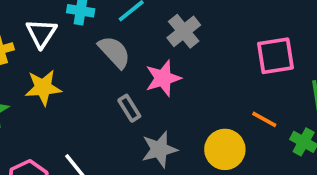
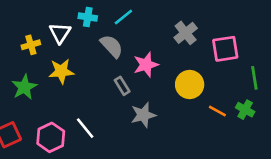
gray cross: (184, 31) -> (186, 33), moved
orange line: (264, 119) -> (217, 111), moved
yellow circle: (225, 149) -> (190, 84), moved

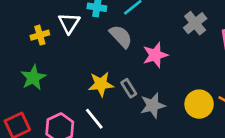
yellow star: (61, 71) -> (101, 84), moved
yellow circle: (190, 84) -> (199, 104), moved
gray rectangle: (122, 86) -> (129, 88), moved

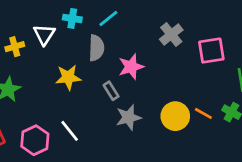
gray semicircle: (121, 36) -> (96, 48), turned 45
yellow star: (101, 84) -> (68, 77), moved
gray rectangle: (129, 88) -> (111, 91), moved

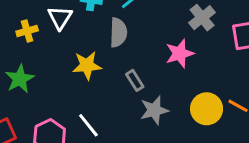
pink star: (131, 67) -> (180, 53), moved

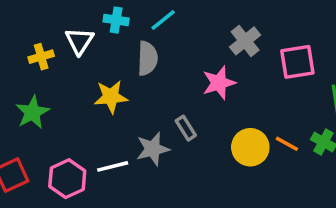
gray rectangle: (135, 80) -> (186, 128), moved
gray star: (154, 110) -> (153, 149), moved
white line: (88, 125) -> (113, 166), turned -65

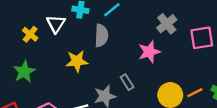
yellow cross: (41, 57) -> (30, 34), turned -35
orange line: (287, 144) -> (195, 93), turned -56

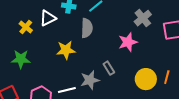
white triangle: (56, 24) -> (48, 18), turned 30
green star: (24, 72) -> (21, 59), turned 30
orange line: (195, 93) -> (167, 77), turned -48

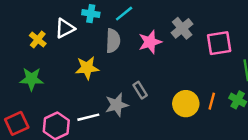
pink star: (128, 42) -> (150, 42), moved

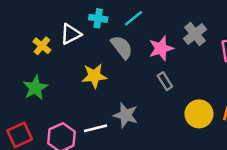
gray semicircle: (113, 41) -> (122, 47), turned -40
green star: (32, 79) -> (35, 88), turned -30
gray rectangle: (140, 90) -> (165, 81), moved
gray star: (117, 105) -> (126, 115), turned 30

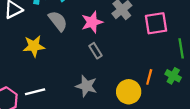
yellow circle: (199, 114) -> (129, 92), moved
gray star: (126, 115) -> (86, 86), moved

